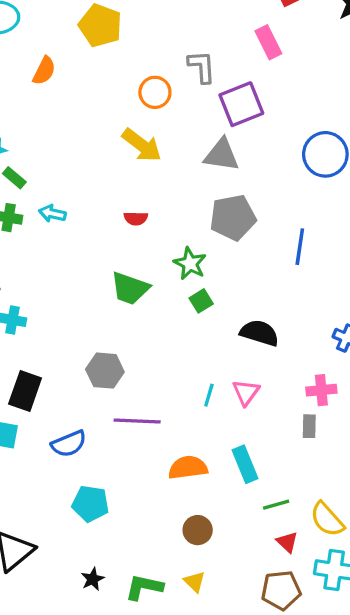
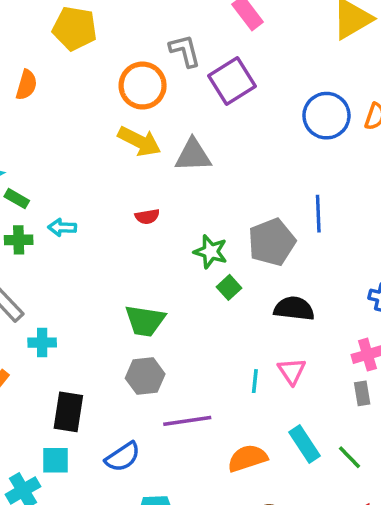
orange circle: (155, 92) -> (143, 86), size x1.4
gray triangle: (222, 155) -> (193, 155), moved
gray pentagon: (233, 217) -> (272, 242), moved
green trapezoid: (130, 288) -> (145, 321), moved
green line: (276, 505) -> (349, 457), moved, turned 72

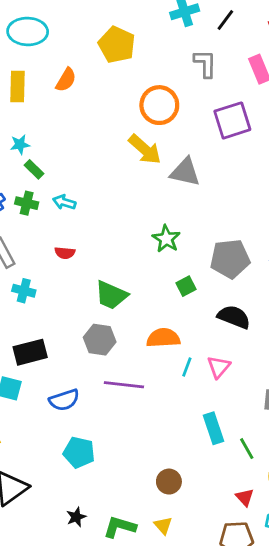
gray L-shape: (185, 51) -> (205, 64), moved
red semicircle: (147, 217) -> (65, 253), moved
green star: (211, 252) -> (166, 239), moved
black rectangle: (68, 412) -> (30, 352), turned 52
orange semicircle: (247, 458) -> (163, 338), moved

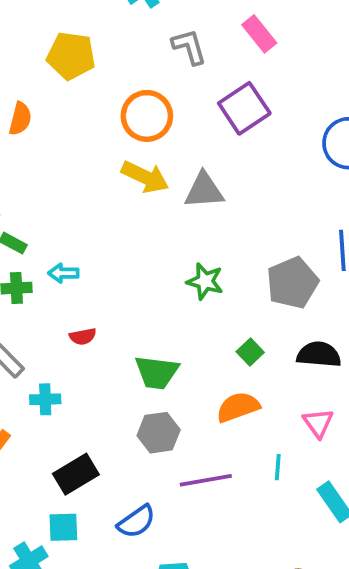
green square: (186, 286) -> (250, 352), moved
cyan line: (187, 367) -> (278, 467), moved

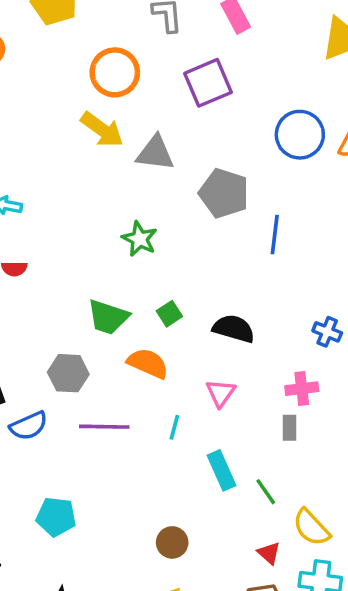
gray pentagon: (292, 283) -> (224, 193), moved, turned 30
green trapezoid: (157, 372) -> (108, 317), moved
orange semicircle: (238, 407) -> (148, 363), turned 33
blue semicircle: (136, 522) -> (29, 426), moved

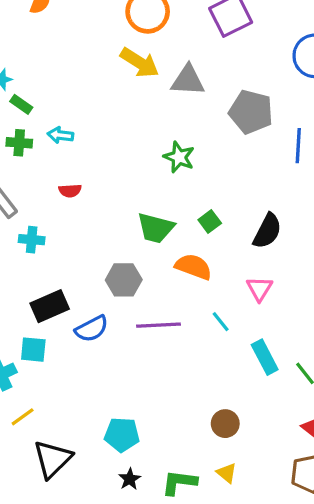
black semicircle: (234, 329) -> (267, 231), turned 105
cyan line: (174, 427) -> (221, 322), turned -50
cyan pentagon: (56, 517) -> (122, 435), moved

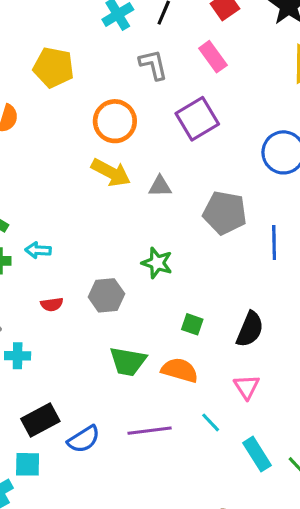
gray triangle: (188, 80) -> (160, 186), size x0.7
green square: (210, 222) -> (192, 324), turned -30
green trapezoid: (156, 228) -> (128, 361), moved
gray hexagon: (124, 280) -> (106, 295), moved

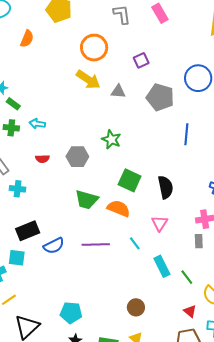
purple square: (197, 119) -> (141, 60), moved, size x0.6
gray pentagon: (225, 213) -> (160, 97), moved
green square: (192, 324) -> (130, 180), size x1.6
black semicircle: (250, 329) -> (166, 187), turned -40

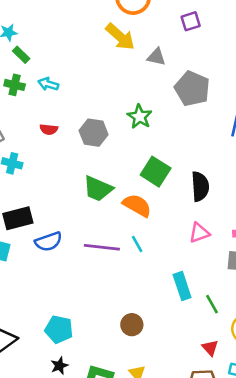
gray pentagon: (160, 97) -> (192, 89), moved
pink triangle: (160, 223) -> (199, 233), moved, turned 30
cyan line: (135, 243) -> (137, 244), moved
brown circle: (136, 307) -> (132, 325), moved

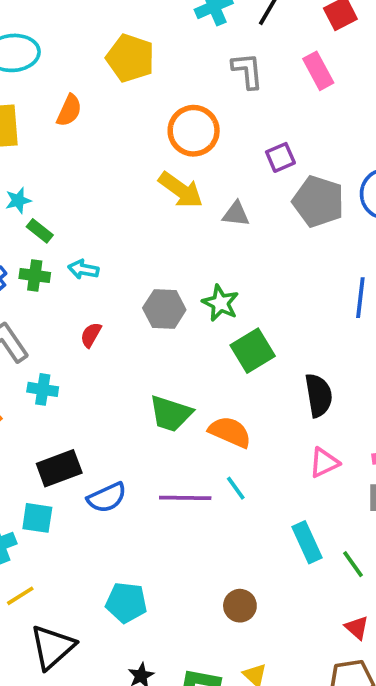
gray pentagon: (192, 89) -> (318, 201), moved
red semicircle: (49, 129) -> (91, 335), turned 120
gray hexagon: (94, 133) -> (164, 309), moved
green square: (156, 172) -> (253, 351), moved, turned 32
cyan pentagon: (59, 329) -> (126, 603), moved

